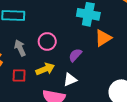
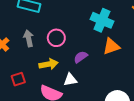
red square: (19, 75) -> (18, 79), moved, turned -32

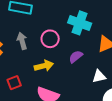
cyan cross: (102, 20) -> (80, 23), moved
white triangle: (70, 80) -> (99, 76), moved

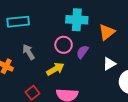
pink circle: (50, 39) -> (64, 45), moved

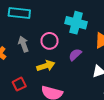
pink circle: (64, 45) -> (49, 41), moved

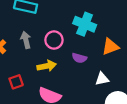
purple semicircle: (75, 55) -> (79, 58), turned -128

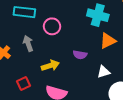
cyan cross: (85, 24) -> (98, 15), moved
pink circle: (54, 40) -> (52, 26), moved

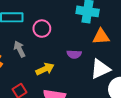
orange triangle: (108, 41) -> (101, 37), turned 30
white triangle: (103, 72) -> (100, 69), size x1.5

